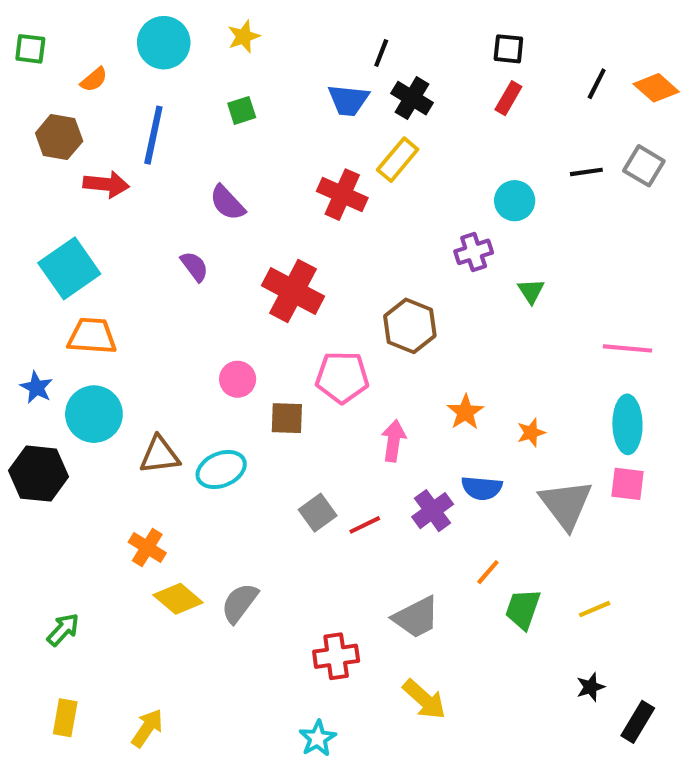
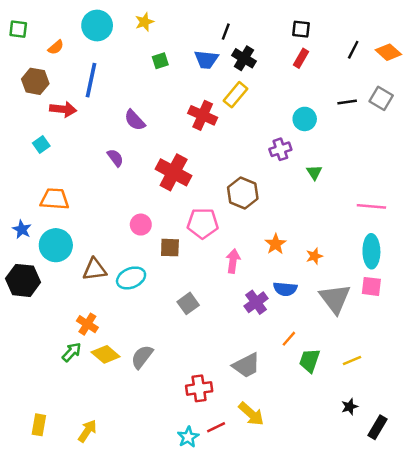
green square: (242, 110) -> (160, 61), moved
cyan square: (69, 268) -> (41, 144), moved, size x0.5
red line: (365, 525) -> (216, 427), moved
green arrow: (63, 630) -> (72, 352), moved

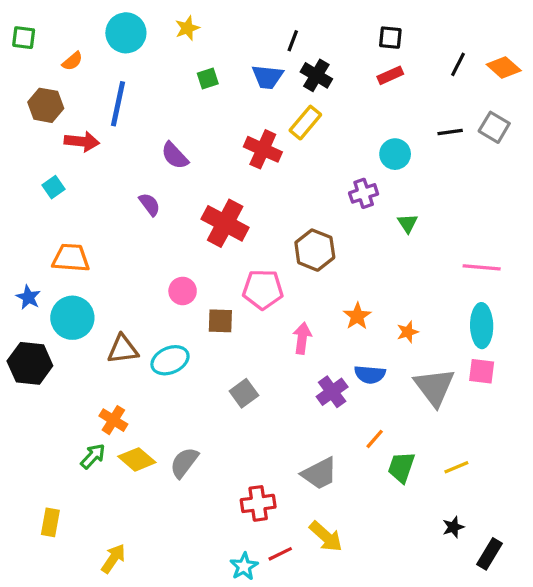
red rectangle: (301, 58) -> (390, 75), turned 36
yellow rectangle: (39, 425) -> (50, 522), moved

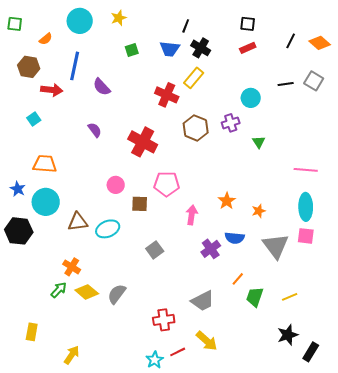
purple semicircle: (175, 156) -> (102, 87), moved
brown hexagon: (315, 250) -> (196, 128), moved
black star: (453, 527) -> (288, 335), size x1.5

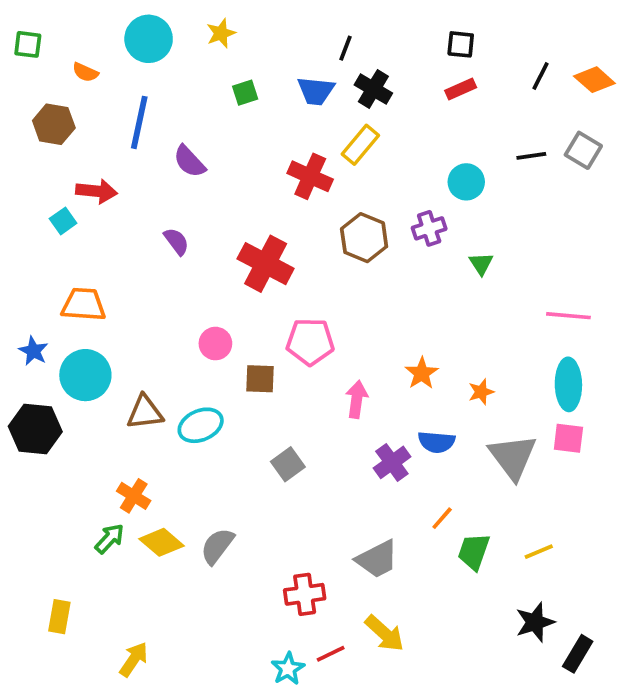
orange semicircle: (46, 39) -> (85, 72), turned 64
red arrow: (52, 90) -> (97, 191), moved

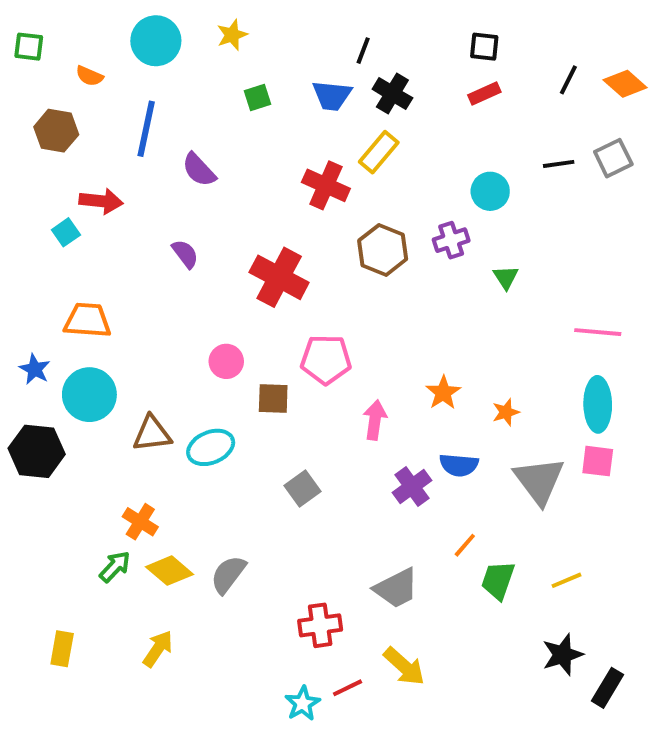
gray square: (583, 150) -> (613, 158), turned 33
yellow arrow: (134, 659) -> (158, 649), moved

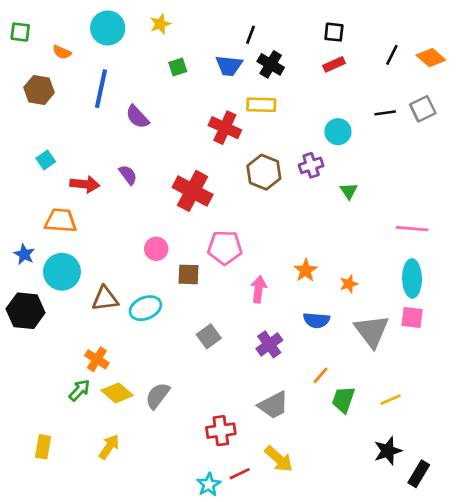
yellow rectangle: (379, 152) -> (261, 105), turned 52
red arrow: (101, 201) -> (85, 184), moved
purple cross: (412, 486) -> (269, 344), moved

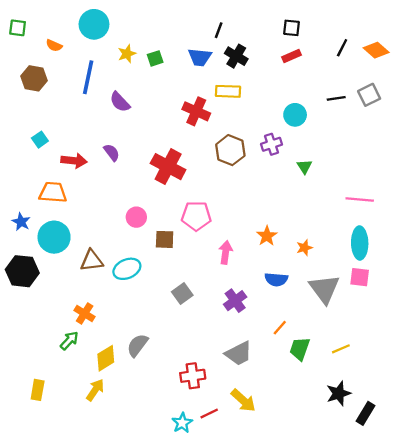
yellow star: (160, 24) -> (127, 54), moved
yellow diamond: (117, 393) -> (106, 358), moved, turned -72

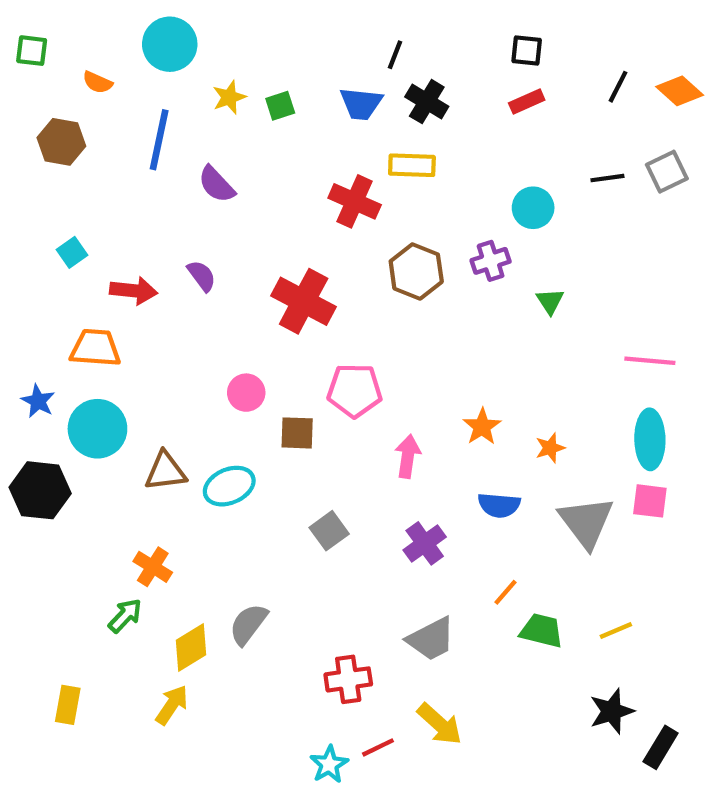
green trapezoid: (300, 349) -> (542, 631), turned 85

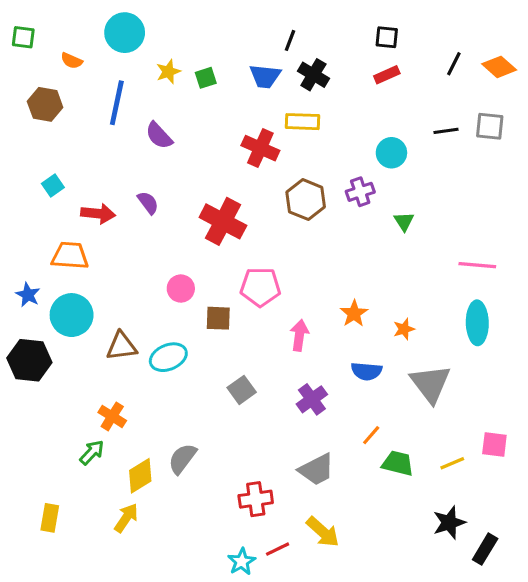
gray square: (667, 172) -> (490, 126), turned 32
pink square: (650, 501) -> (494, 445), moved

